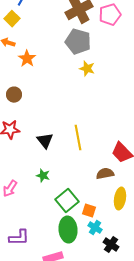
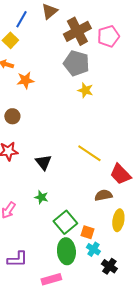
orange star: (27, 59) -> (25, 80), turned 30
yellow line: (78, 138) -> (89, 153), moved, turned -45

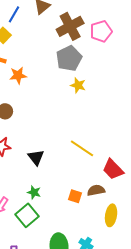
gray pentagon: (76, 63) -> (69, 58), turned 30
green square: (65, 222) -> (27, 215), moved
orange square: (87, 232) -> (75, 196), moved

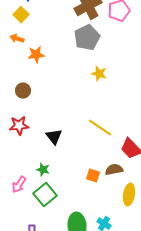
yellow star: (78, 85) -> (99, 74), moved
green star: (34, 192) -> (43, 170), moved

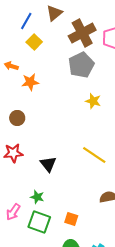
yellow square: (21, 15) -> (34, 42), moved
orange square: (93, 176) -> (71, 219), moved
green square: (45, 195) -> (39, 222), turned -30

